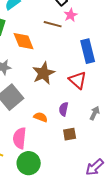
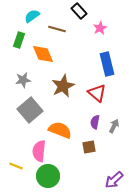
pink star: (71, 15) -> (100, 28), moved
brown line: (53, 24) -> (57, 29), moved
purple semicircle: (64, 109) -> (95, 122), moved
orange semicircle: (41, 117) -> (60, 130), size x1.6

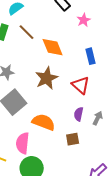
brown line: (57, 29) -> (27, 32), moved, turned 30
orange diamond: (43, 54) -> (53, 47), moved
blue rectangle: (107, 64) -> (91, 56), size x0.7

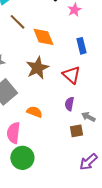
gray arrow: (98, 118) -> (88, 117), moved, turned -88
orange semicircle: (44, 122) -> (34, 112), size x0.7
brown square: (73, 139) -> (76, 131), moved

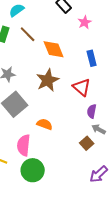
purple semicircle: (69, 104) -> (92, 111), moved
brown square: (76, 131) -> (87, 143), turned -32

